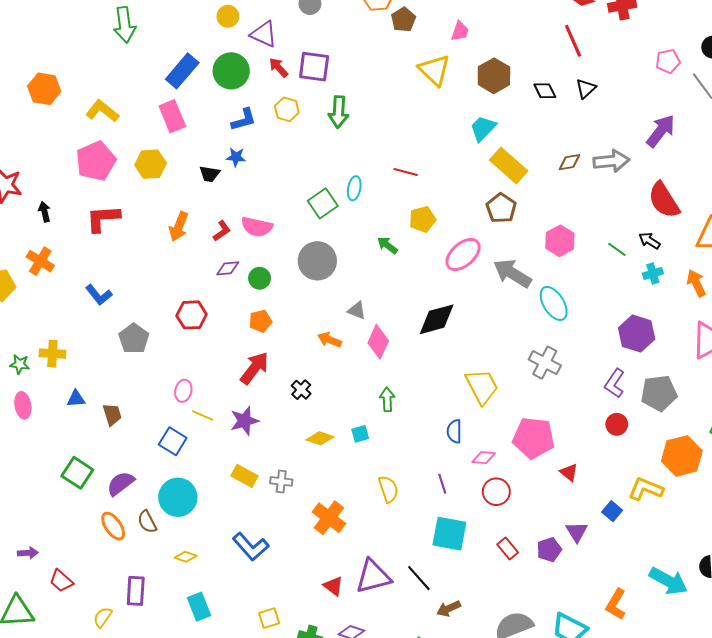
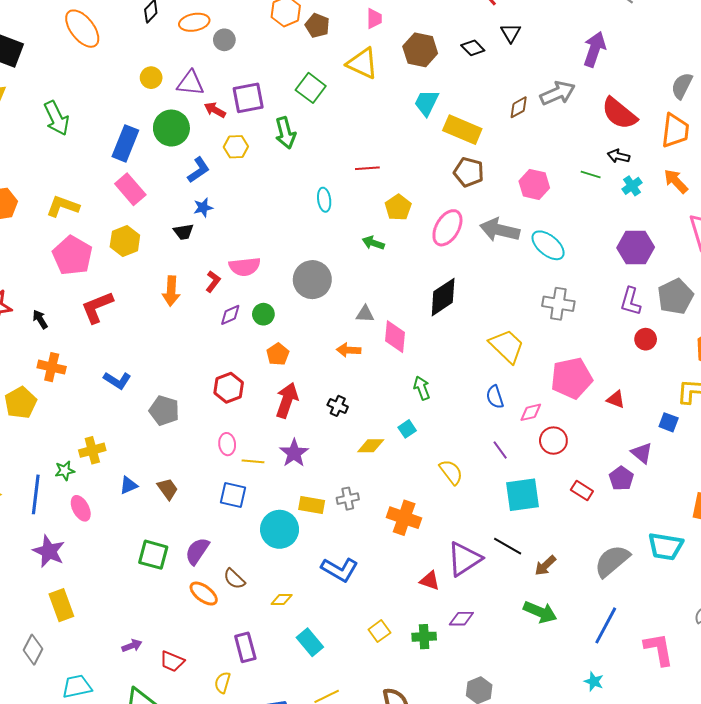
green square: (323, 203) -> (311, 88), moved
red hexagon: (192, 315) -> (229, 388), moved
cyan circle: (178, 497) -> (280, 529), moved

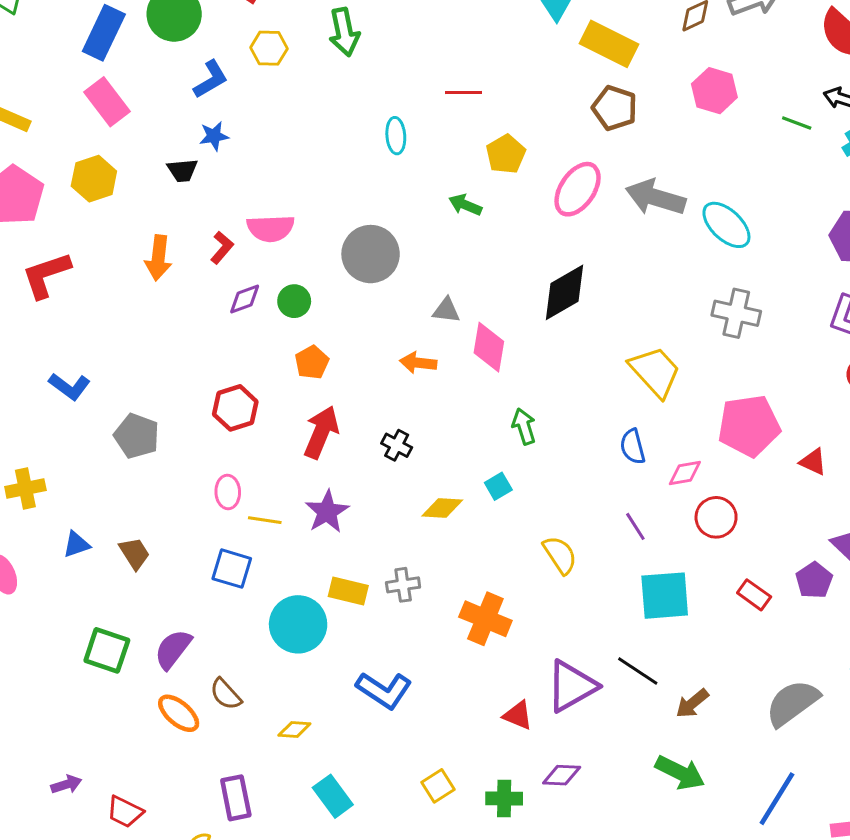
pink hexagon: (534, 184) -> (714, 91), moved

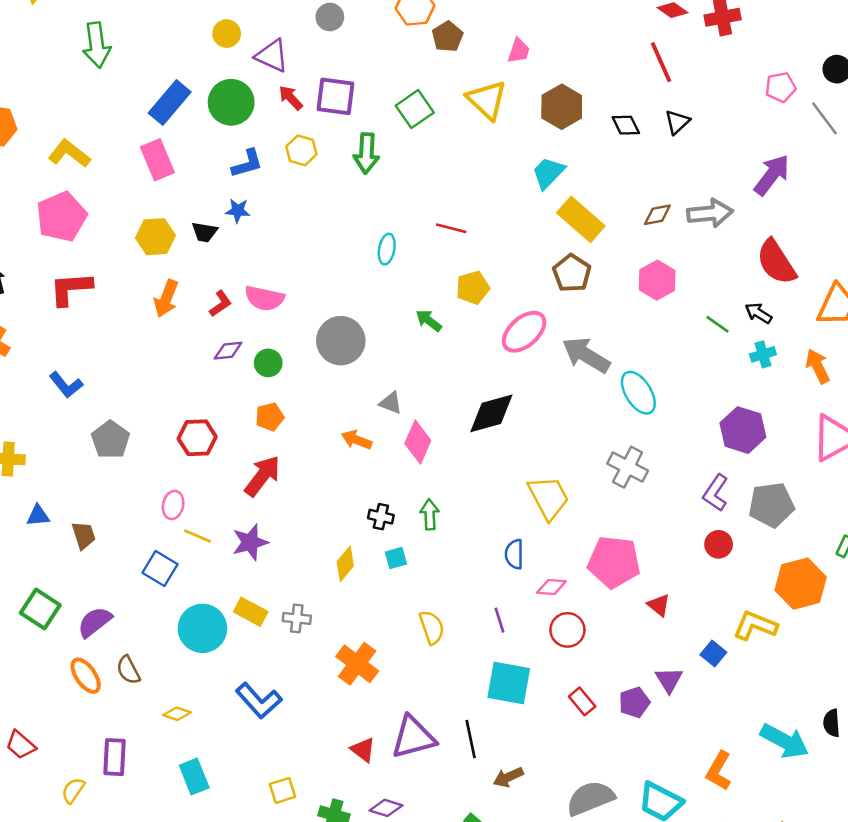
yellow hexagon: (94, 179) -> (155, 237), moved
black cross: (397, 445) -> (381, 517), moved, turned -30
yellow diamond: (442, 508) -> (345, 564), turned -68
black line: (638, 671) -> (471, 739), turned 30

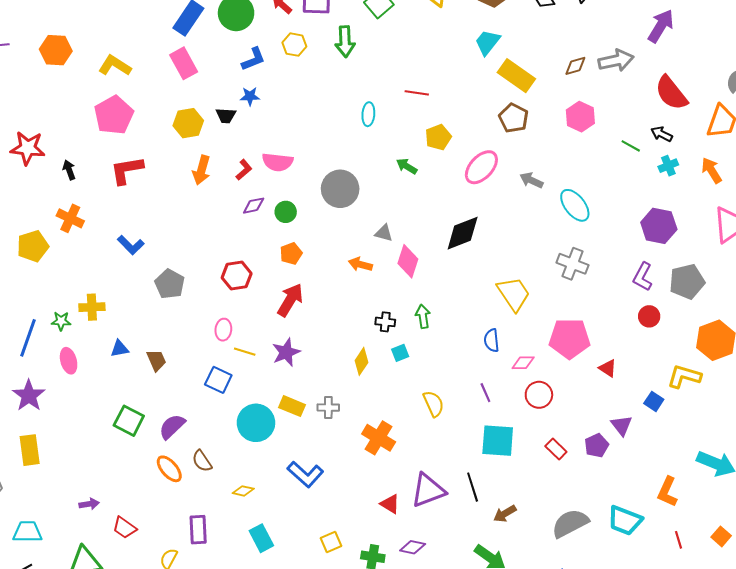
gray arrow: (586, 355) -> (531, 180), size x0.6

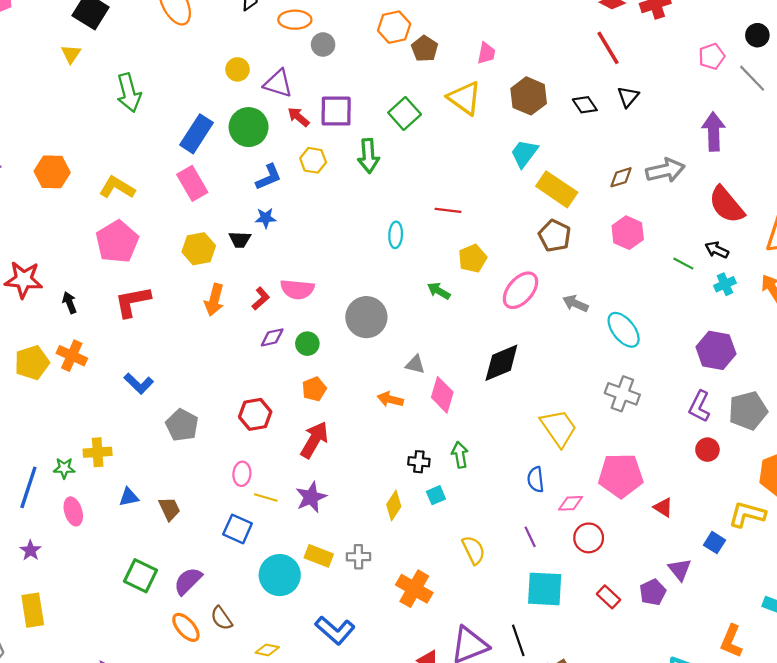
purple arrow: (661, 26) -> (714, 132), turned -32
yellow pentagon: (33, 246) -> (32, 363), moved
purple star: (29, 396) -> (31, 550), size x0.6

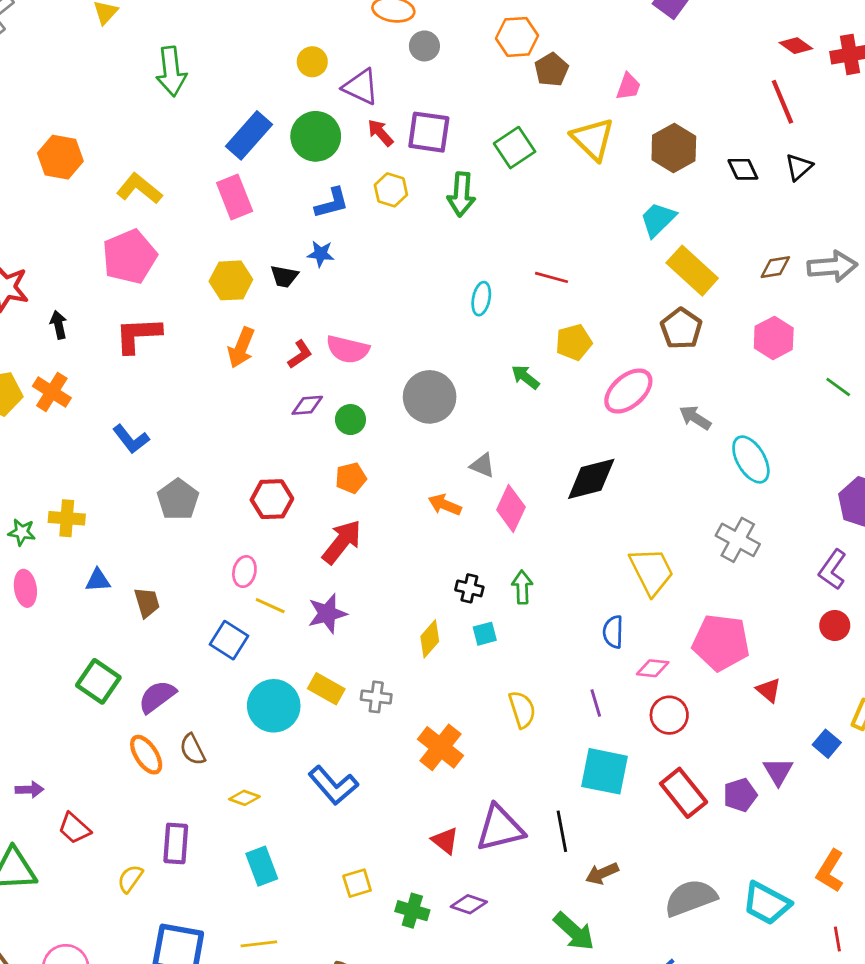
red rectangle: (608, 597) -> (684, 793), size x1.6

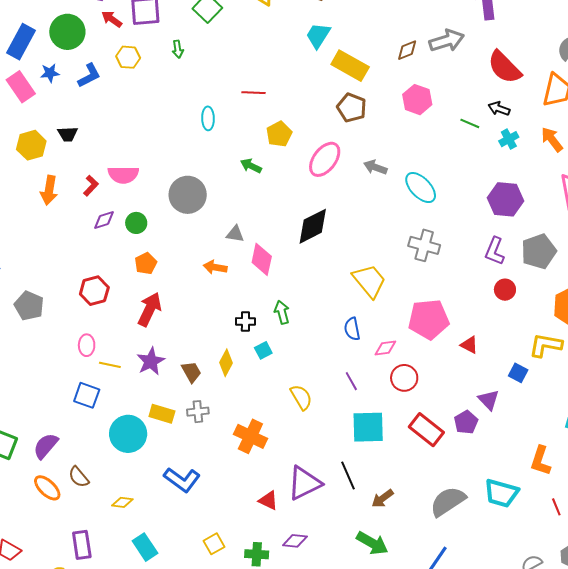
green arrow: (461, 194) -> (178, 49), size x0.6
blue star: (321, 254) -> (50, 73), moved
brown trapezoid: (147, 602) -> (191, 372), moved

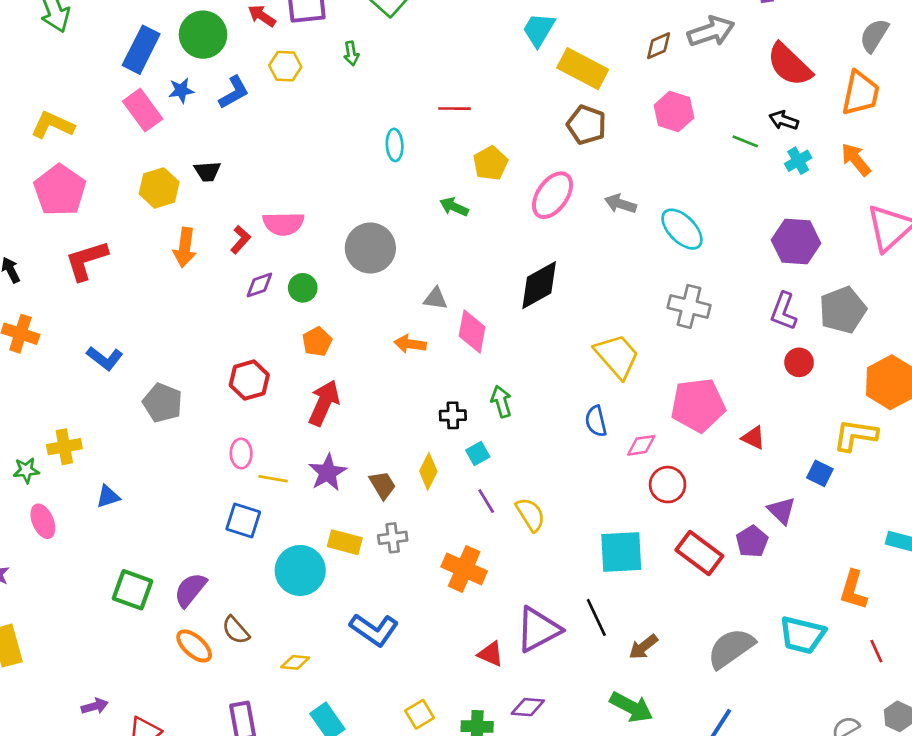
purple line: (351, 381) -> (486, 501), moved

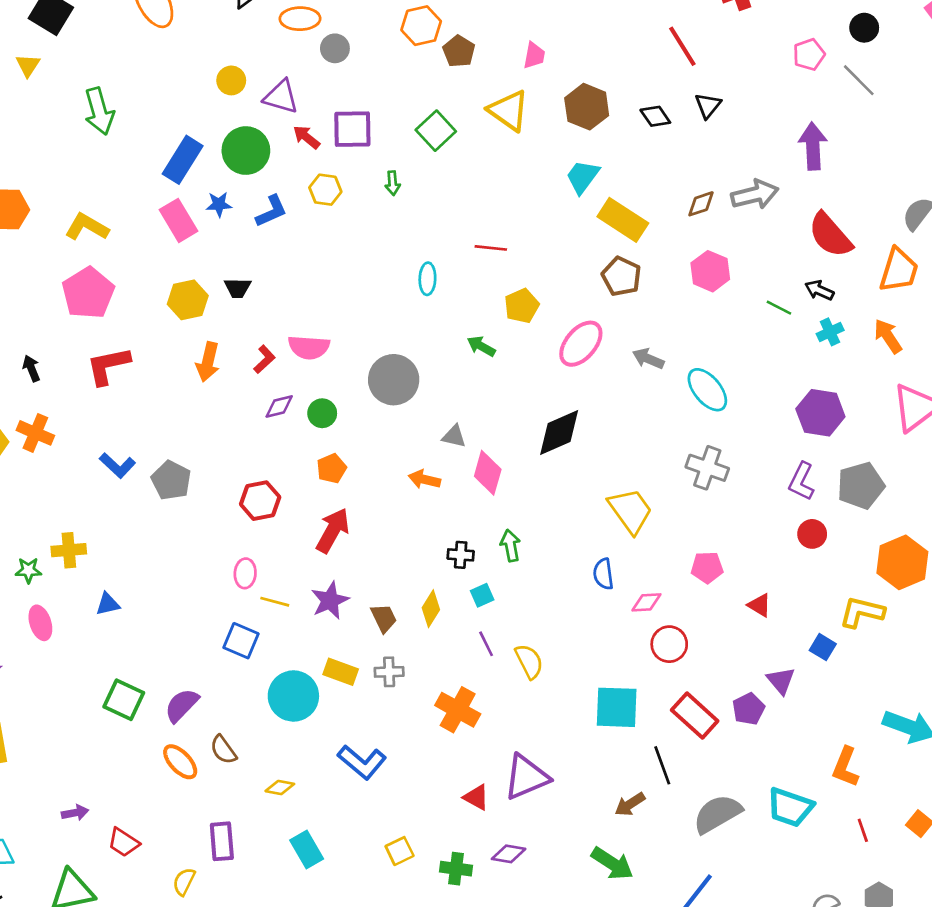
gray pentagon: (163, 403) -> (171, 480), moved
pink pentagon: (698, 405) -> (707, 567), size x0.6
black line: (596, 617) -> (662, 765), moved

